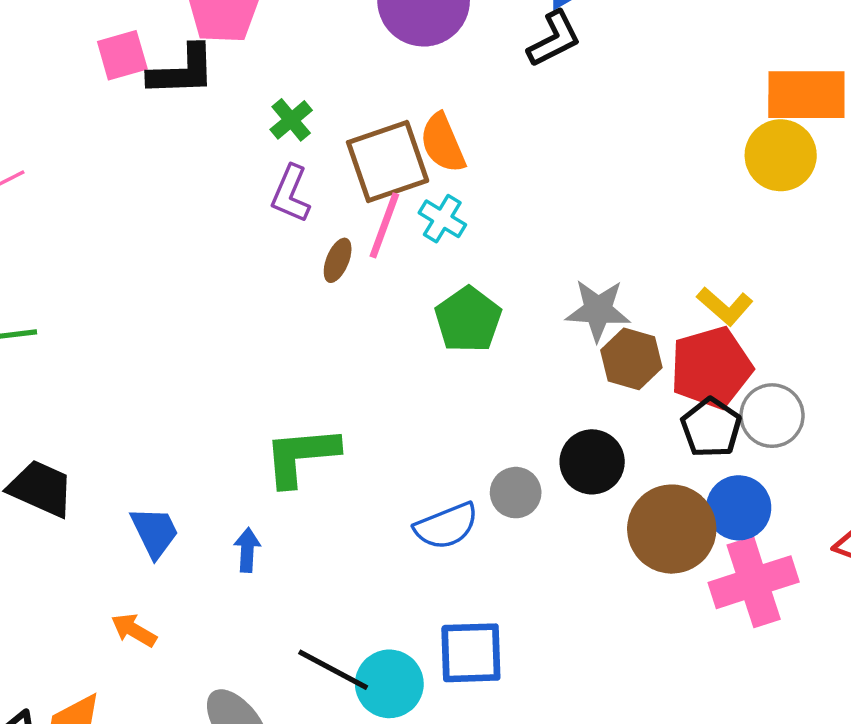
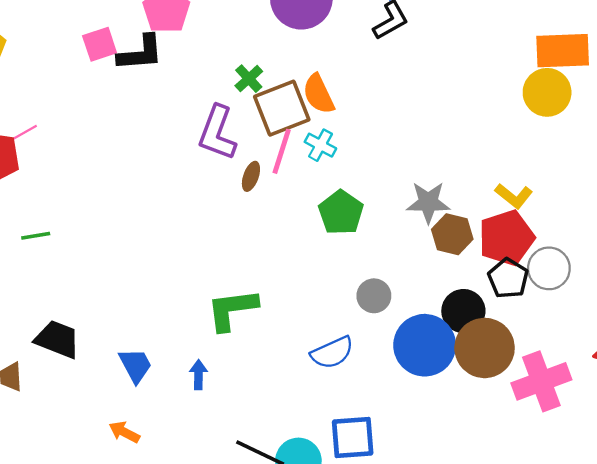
green cross: (291, 120) -> (249, 79), moved
purple L-shape: (291, 194) -> (217, 133), size x1.4
black circle: (592, 462) -> (463, 311), moved
gray circle: (516, 493) -> (374, 296), moved
blue circle: (739, 508) -> (425, 345), moved, size x1.4

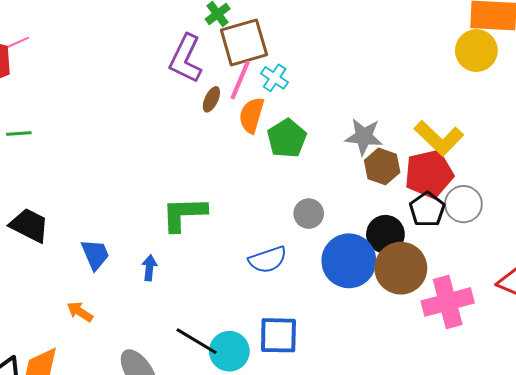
orange semicircle: (318, 94) -> (252, 115), moved, turned 36
yellow L-shape: (514, 196) -> (439, 138), size x1.5

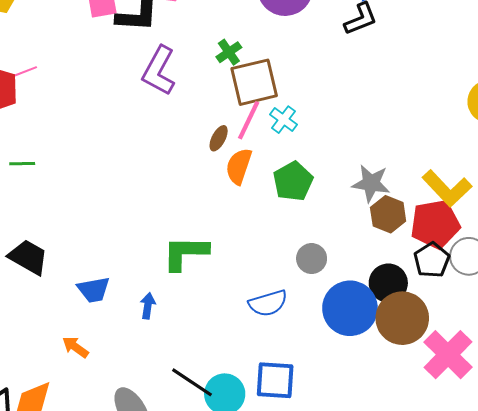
purple L-shape: (186, 59) -> (159, 71), moved
orange semicircle: (252, 115) -> (239, 166), moved
blue trapezoid: (95, 254) -> (94, 290), turned 100
pink cross: (448, 302) -> (448, 355), turned -33

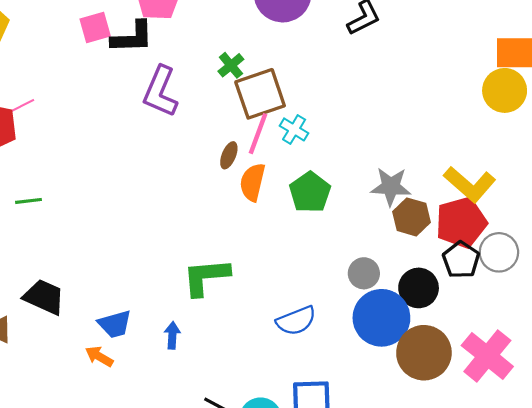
gray circle: (312, 259) -> (364, 273), moved
brown circle: (402, 318) -> (424, 353), moved
orange arrow: (75, 347) -> (99, 356), moved

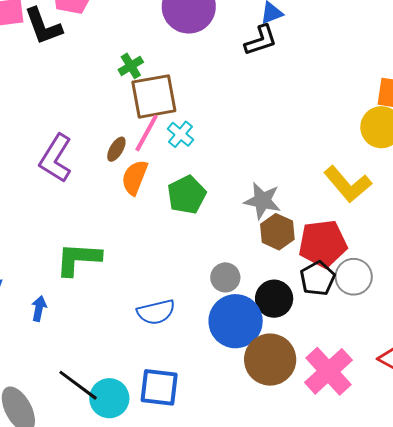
black L-shape: (132, 37) -> (43, 26), turned 63
purple L-shape: (160, 92) -> (56, 158), moved
yellow L-shape: (470, 184) -> (348, 184), moved

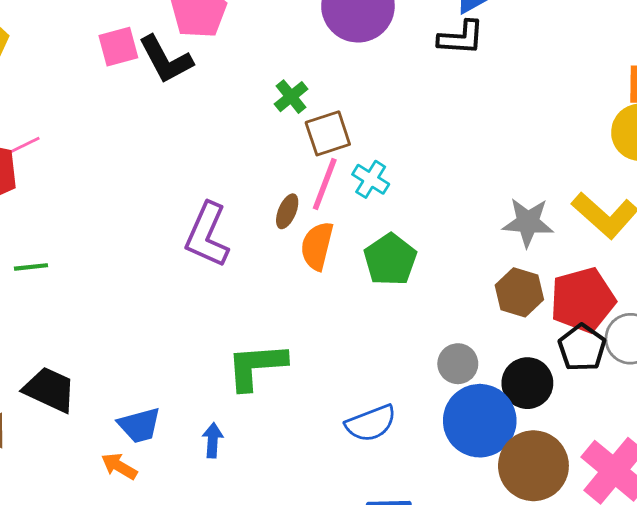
black L-shape: (261, 40) -> (461, 38), turned 30
brown square: (154, 96) -> (328, 133), size x0.7
gray star: (262, 201) -> (528, 222), moved

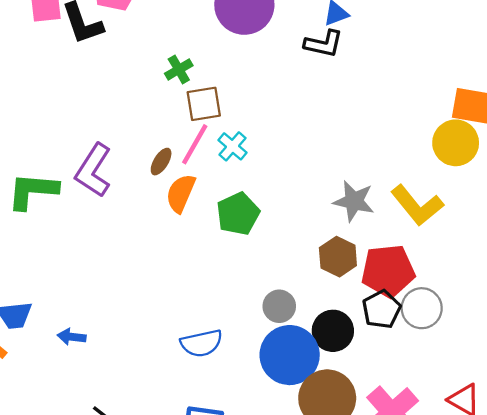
green L-shape: (256, 366) -> (33, 191), moved
blue arrow: (213, 440) -> (72, 337), turned -96

